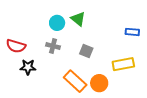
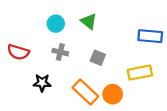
cyan circle: (57, 23) -> (56, 24), moved
blue rectangle: (132, 32) -> (150, 36), size x1.5
black star: (28, 67) -> (42, 83), moved

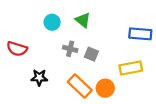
gray cross: (60, 52) -> (70, 49), moved

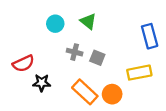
blue rectangle: (140, 34) -> (150, 36), turned 70
red semicircle: (17, 49) -> (23, 63), moved, turned -42

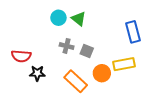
cyan circle: (55, 24) -> (58, 18), moved
red semicircle: (23, 63) -> (21, 56), turned 30
orange circle: (112, 94) -> (102, 73), moved

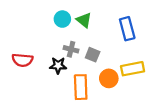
blue rectangle: (133, 32) -> (127, 29), moved
black star: (37, 73) -> (58, 65), moved
orange rectangle: (76, 81) -> (81, 87), turned 45

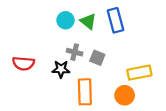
blue rectangle: (127, 29) -> (115, 20), moved
orange circle: (109, 78) -> (125, 95), moved

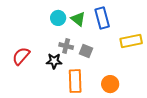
red semicircle: (23, 63) -> (21, 56), turned 126
yellow rectangle: (139, 73) -> (131, 41), moved

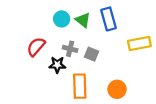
red semicircle: (21, 56) -> (36, 47), moved

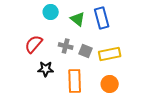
cyan circle: (62, 19) -> (51, 12), moved
yellow rectangle: (139, 43) -> (110, 54), moved
black star: (57, 65) -> (46, 69), moved

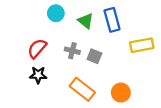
yellow rectangle: (110, 54) -> (142, 45), moved
black star: (46, 69) -> (38, 75), moved
orange rectangle: (75, 81) -> (82, 89), turned -50

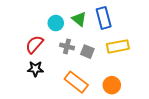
cyan circle: (56, 13) -> (56, 23), moved
yellow rectangle: (142, 45) -> (118, 46), moved

